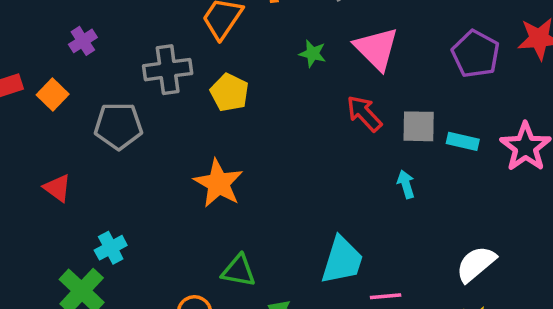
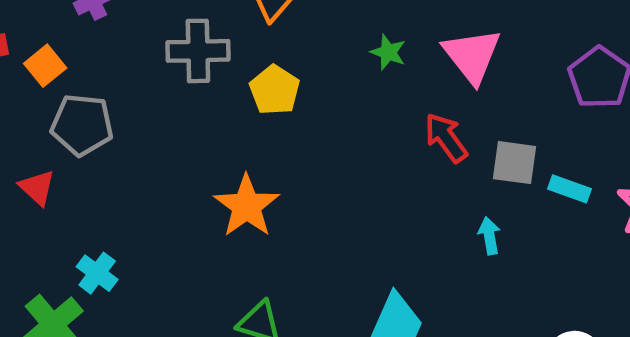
gray pentagon: (118, 126) -> (82, 125), moved
cyan cross: (111, 248) -> (97, 273), turned -32

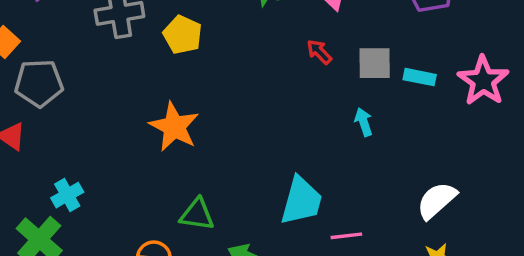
red arrow: (446, 138) -> (319, 52), size x0.7
cyan cross: (97, 273) -> (67, 195), turned 32

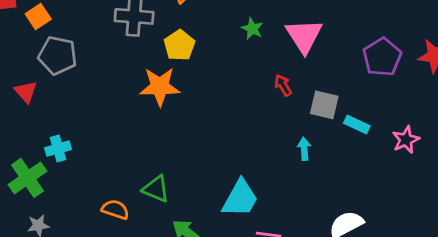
pink star: (483, 81) -> (406, 140), size x0.7
orange star: (174, 127) -> (160, 87), moved, turned 30

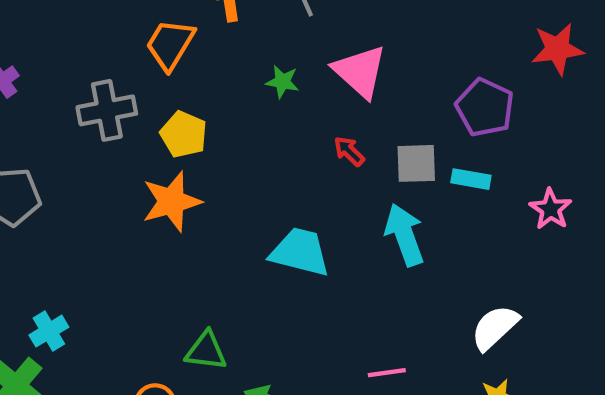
purple pentagon: (382, 57) -> (485, 107), moved
pink star: (406, 140) -> (551, 209), moved
cyan arrow: (304, 149) -> (404, 235), size x1.8
cyan trapezoid: (240, 198) -> (300, 252), moved, turned -90

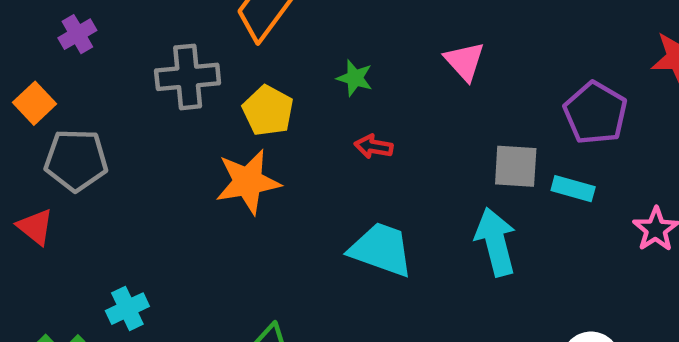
pink triangle: (360, 71) -> (465, 61), size x0.7
green star: (282, 82) -> (355, 78), moved
red arrow: (349, 151) -> (374, 147), moved, turned -40
cyan cross: (49, 331) -> (127, 309), moved

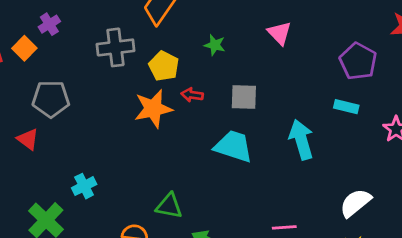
orange square: (34, 103) -> (24, 48), moved
red arrow: (374, 147) -> (192, 95), moved
gray square: (516, 166) -> (244, 97), moved

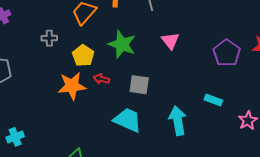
green star: (215, 45) -> (122, 44), size x1.8
gray cross: (115, 47) -> (49, 38), size x0.6
purple pentagon: (358, 61) -> (227, 53), moved

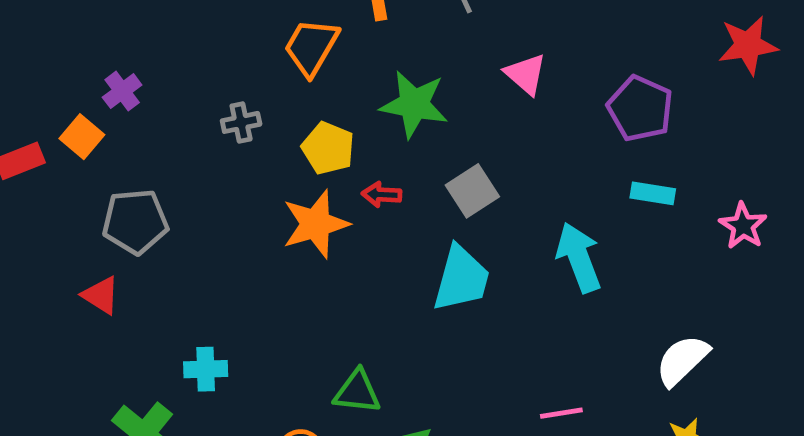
purple pentagon: (227, 53) -> (640, 108), moved
gray square: (139, 85) -> (472, 191), turned -30
cyan trapezoid: (128, 120) -> (461, 279), turned 92
cyan cross: (15, 137) -> (206, 369), turned 30

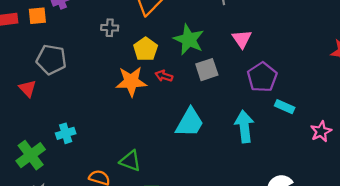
purple pentagon: (640, 108) -> (262, 77), moved
orange square: (82, 137) -> (37, 16), turned 30
gray square: (472, 191) -> (207, 70), moved
cyan cross: (206, 369) -> (66, 133), turned -30

